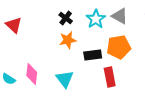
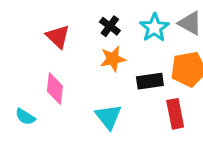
red triangle: (14, 25) -> (58, 37), moved
pink diamond: (32, 74) -> (55, 89), moved

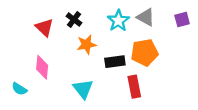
black cross: (110, 26) -> (74, 19), moved

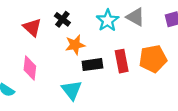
orange pentagon: (145, 52) -> (153, 59), moved
black rectangle: (115, 62) -> (92, 65), moved
red rectangle: (134, 87) -> (122, 61), moved

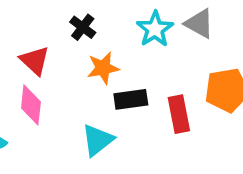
red triangle: (32, 27) -> (35, 61), moved
red rectangle: (122, 61) -> (179, 114), moved
cyan triangle: (72, 90) -> (98, 140), turned 30

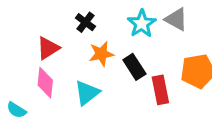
red triangle: (35, 61) -> (48, 48), turned 45
black rectangle: (131, 99) -> (134, 67), moved, turned 65
cyan triangle: (98, 140) -> (87, 93), moved

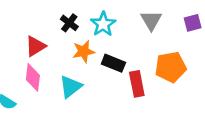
gray triangle: (176, 19) -> (151, 20), turned 30
cyan star: (142, 24) -> (103, 24), moved
black rectangle: (134, 67) -> (113, 63), turned -35

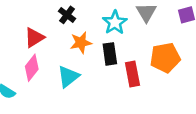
cyan star: (103, 24) -> (115, 22), moved
black rectangle: (113, 63) -> (110, 54), turned 60
pink diamond: (33, 77) -> (32, 68), turned 32

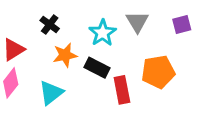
black rectangle: (110, 54) -> (97, 68), turned -55

